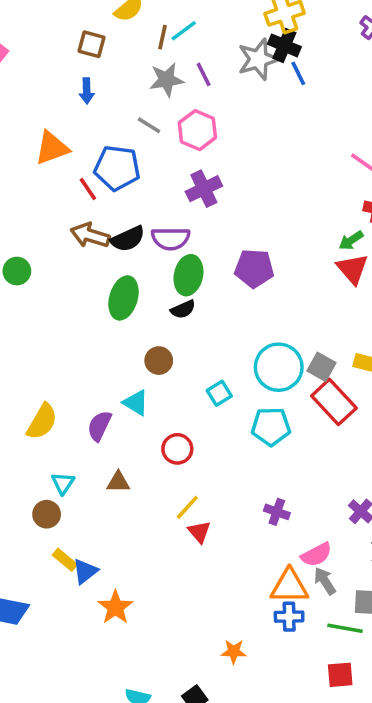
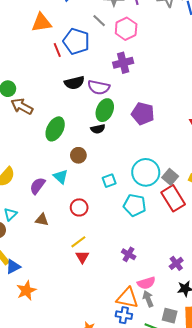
brown arrow: (90, 235) -> (22, 106), moved
green ellipse: (124, 298) -> (55, 129), moved

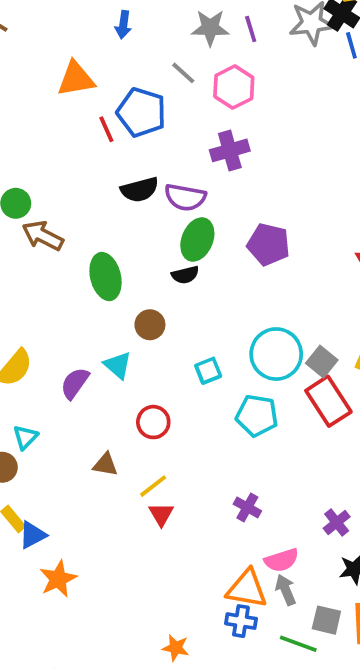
green ellipse: (55, 129) -> (106, 277), turned -40
brown triangle: (42, 220) -> (105, 465), moved

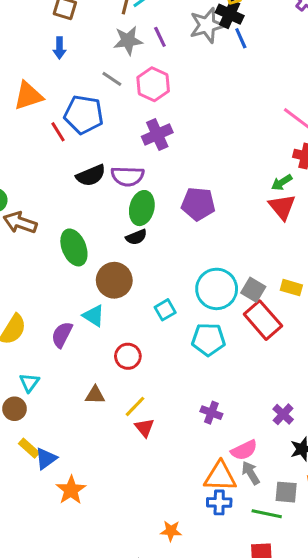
brown circle: (150, 325) -> (114, 280), size x1.5

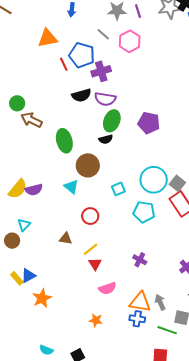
purple cross: (157, 135) -> (101, 71), moved
purple semicircle: (62, 335) -> (34, 190), moved, turned -138
yellow rectangle: (29, 448) -> (17, 278), moved
pink semicircle: (244, 450) -> (107, 288), moved
orange star: (171, 531) -> (96, 320), moved

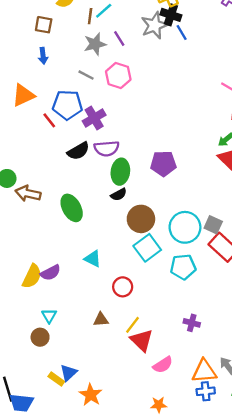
brown circle: (88, 165) -> (141, 219), moved
cyan square: (118, 189) -> (147, 248), size x1.6
red triangle: (95, 264) -> (142, 340), size x1.5

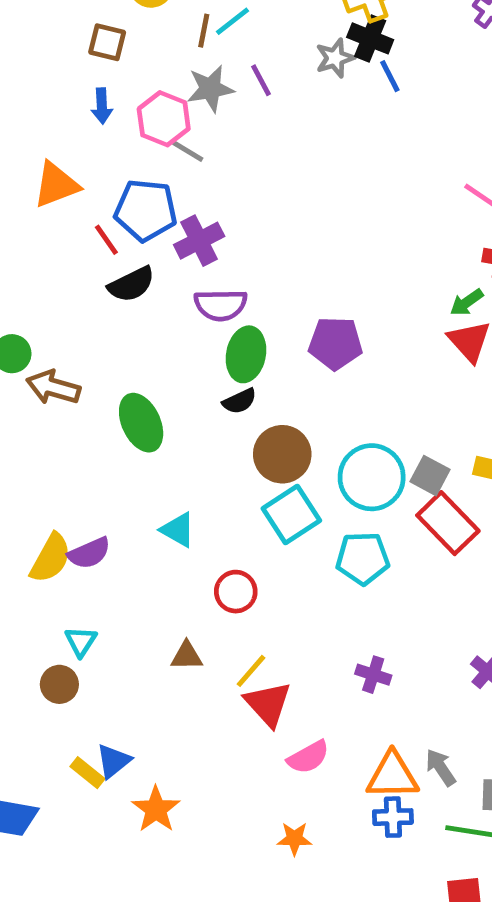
gray star: (154, 25) -> (335, 58), size x0.7
pink hexagon: (118, 75) -> (164, 119), moved
black semicircle: (78, 151) -> (131, 284), moved

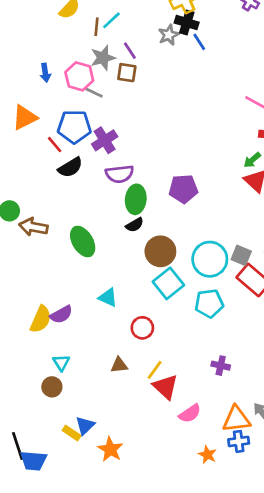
brown square: (107, 42) -> (127, 73), moved
orange star: (294, 839) -> (207, 455), moved, turned 30

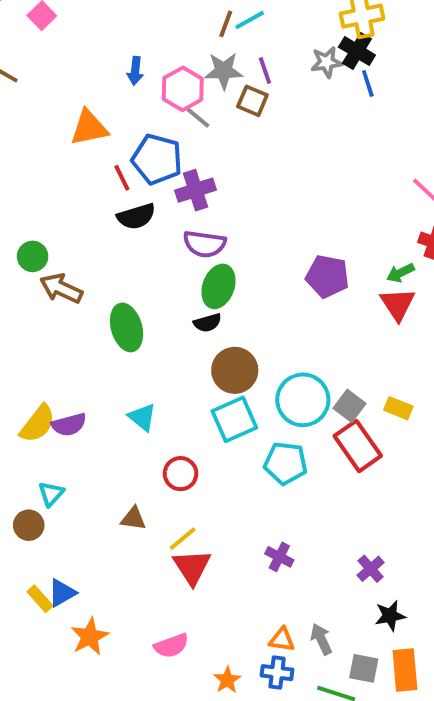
purple pentagon: (183, 189) -> (327, 276), moved
pink semicircle: (190, 413) -> (171, 646), moved
orange triangle: (236, 419) -> (282, 640), size x0.6

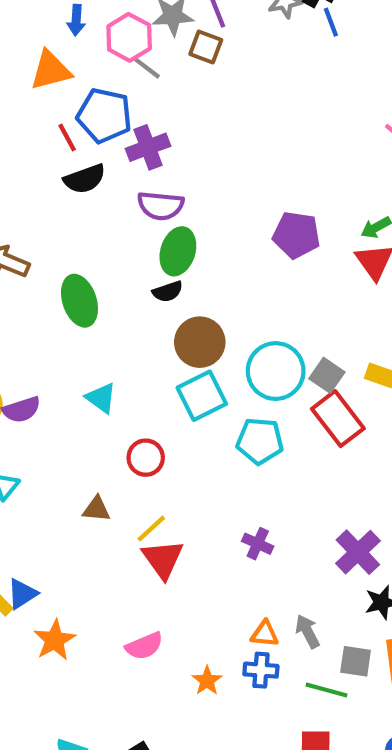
orange triangle: (89, 128) -> (51, 70), moved
purple cross: (371, 569) -> (358, 552), size x1.5

